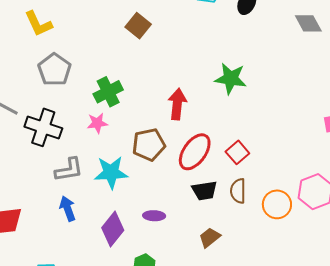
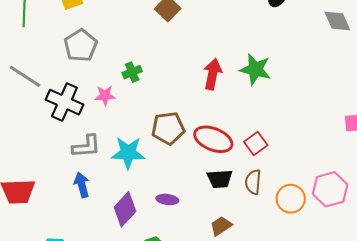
green cross: (108, 92) -> (132, 72), size x0.7
red arrow: (177, 104) -> (213, 74), moved
pink star: (97, 123) -> (105, 96), moved
red ellipse: (195, 152) -> (213, 139), turned 72

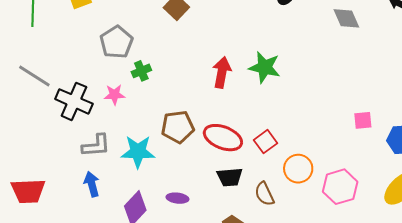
gray pentagon: (81, 45) -> (116, 42), moved
brown semicircle: (253, 182) -> (264, 194), moved, turned -30
orange circle: (291, 199) -> (298, 169), moved

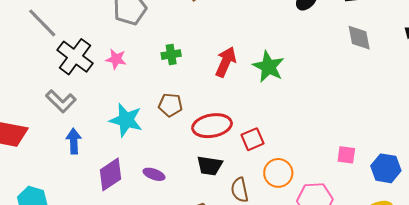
green cross: (141, 71) -> (171, 55), moved
pink square: (363, 120) -> (346, 155), moved
brown pentagon: (178, 127) -> (170, 105), size x0.7
red ellipse: (223, 138) -> (212, 126), turned -45
gray L-shape: (96, 146) -> (61, 101), moved, turned 36

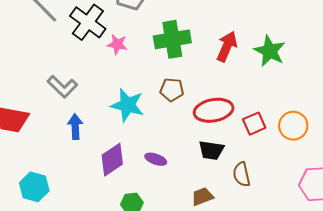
green cross: (171, 55) -> (172, 39), size x1.8
black cross: (75, 57) -> (88, 22), moved
orange circle: (278, 173) -> (293, 126), moved

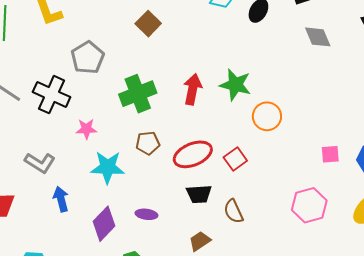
pink star: (117, 44) -> (86, 129), moved
orange circle: (293, 126) -> (267, 116), moved

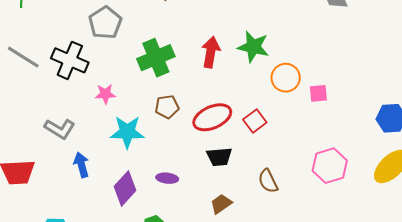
pink square: (330, 154) -> (318, 93), moved
brown semicircle: (233, 211) -> (268, 181), moved

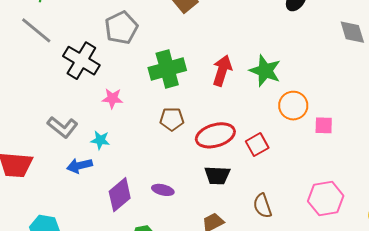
gray line: (23, 57) -> (36, 30), moved
cyan star: (127, 132) -> (100, 140), moved, size x0.6
blue arrow: (81, 165) -> (79, 166), turned -95

